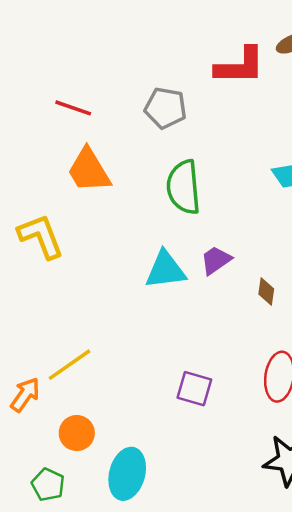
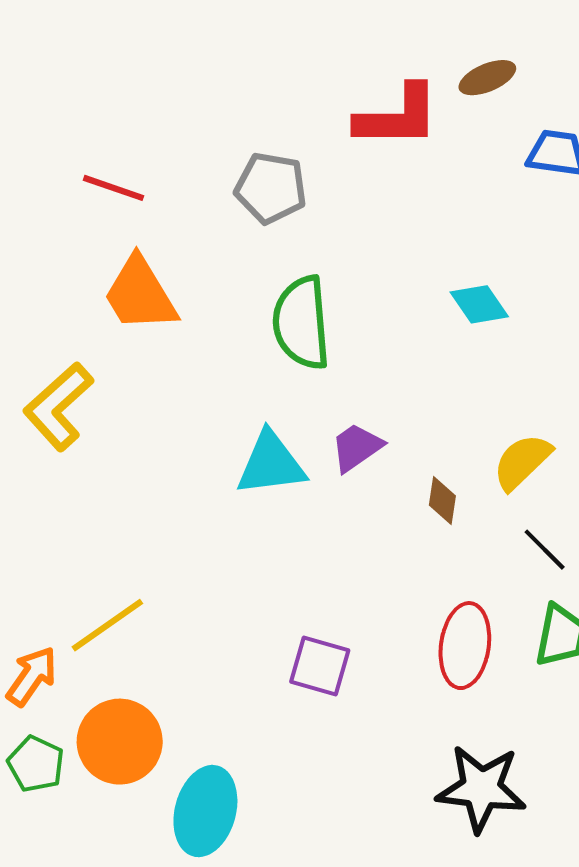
yellow L-shape: (41, 236) -> (58, 407), turned -111
orange circle: (77, 433) -> (120, 742), size x1.4
green pentagon: (48, 485) -> (36, 764), moved

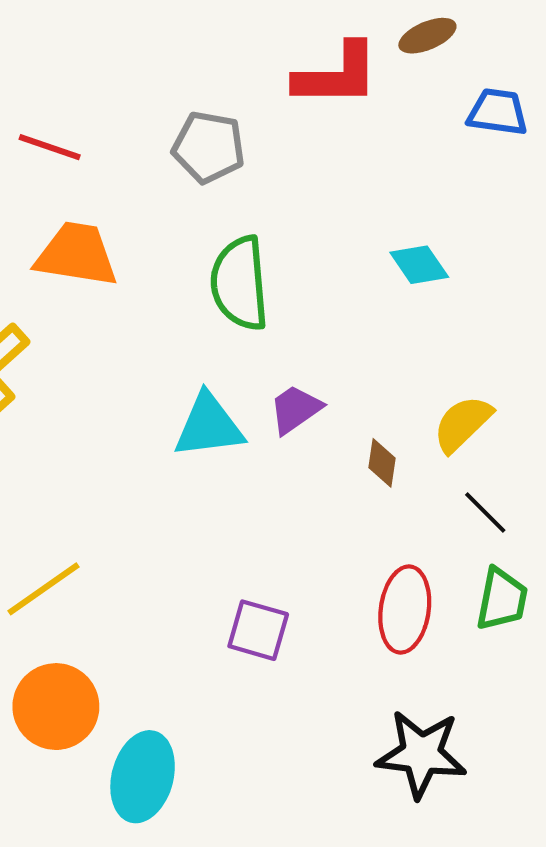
orange trapezoid: (140, 294) -> (77, 254), turned 130

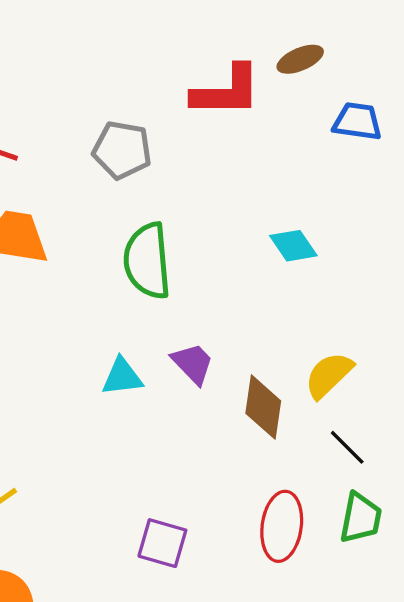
purple trapezoid: (295, 409) -> (193, 363), turned 81
cyan triangle: (209, 426) -> (122, 377), size x0.7
brown diamond: (382, 463) -> (263, 407), size x1.6

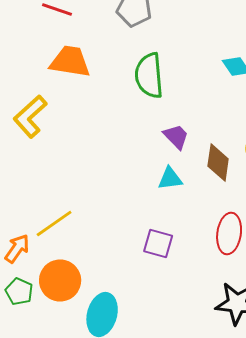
cyan triangle: (122, 377) -> (170, 178), moved

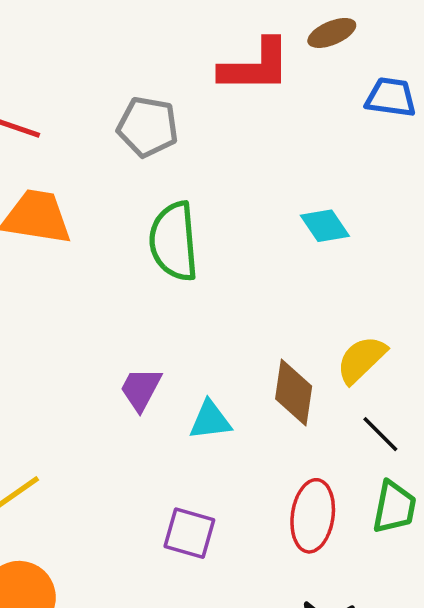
purple trapezoid: (176, 136) -> (141, 389), moved, turned -108

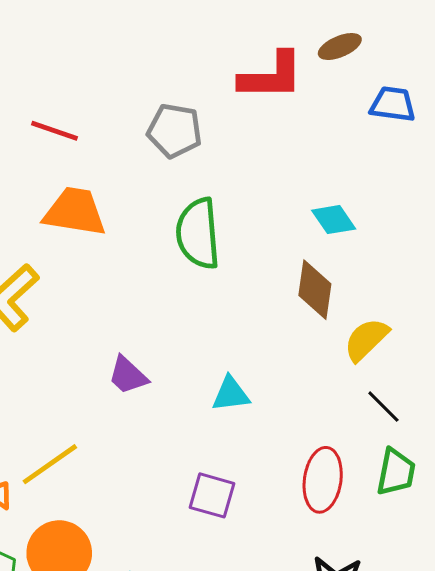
purple trapezoid: (141, 389) -> (128, 375), moved, turned -75
brown diamond: (294, 392) -> (315, 290), moved

